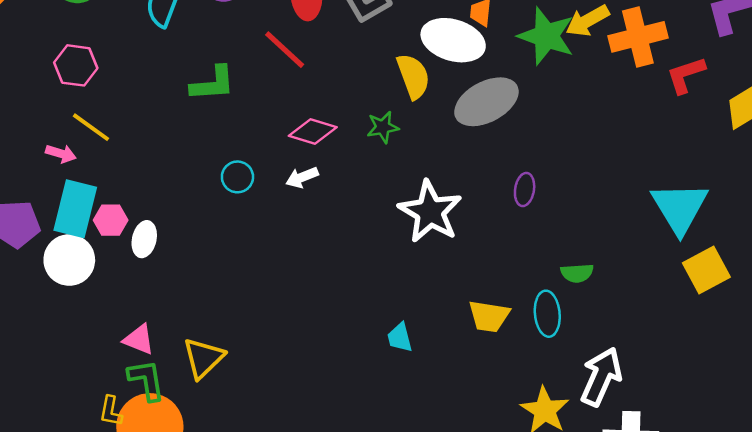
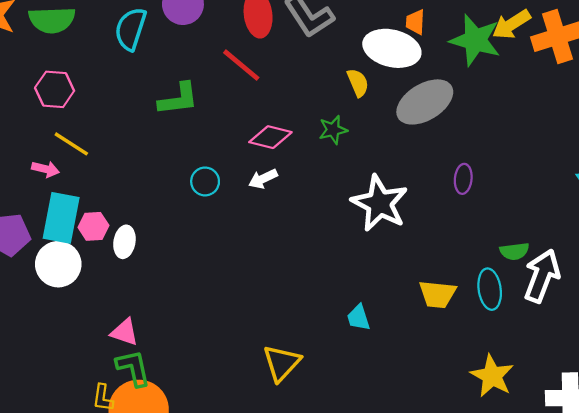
yellow semicircle: (413, 76) -> (358, 83), size x0.7
yellow triangle: (203, 358) -> (282, 363), moved
white arrow: (601, 377) -> (542, 276), moved

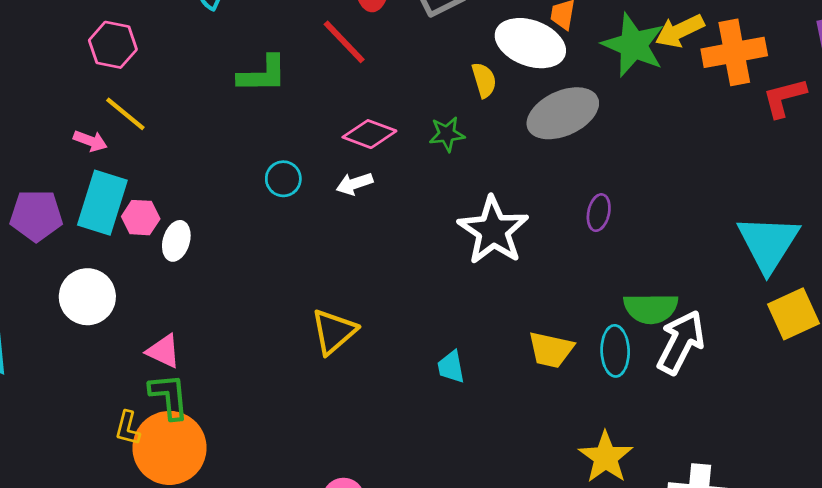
green semicircle: (514, 251) -> (651, 308), size x1.5
white circle: (58, 264) -> (87, 297), moved
yellow triangle: (282, 363) -> (334, 332), moved

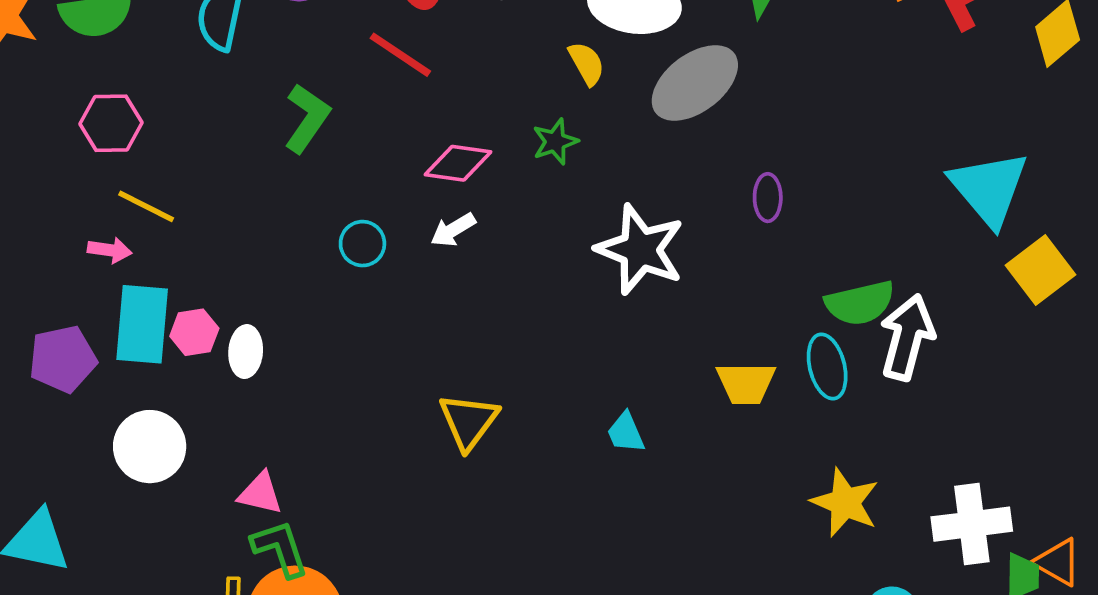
green L-shape: (262, 74) -> (307, 118), turned -42

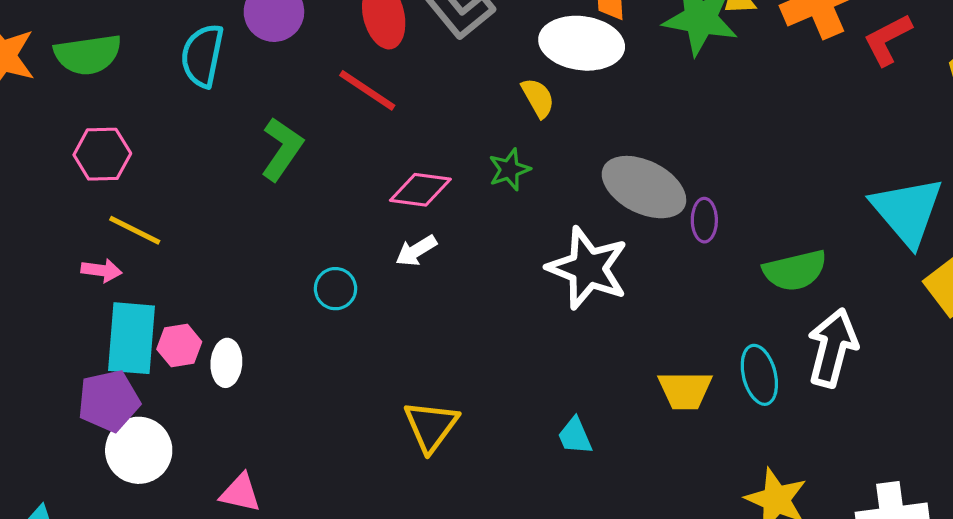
gray ellipse: (695, 83) -> (644, 187), moved, turned 64
cyan circle: (362, 244) -> (335, 289), moved
green semicircle: (860, 303) -> (795, 270), moved
purple pentagon: (63, 359) -> (109, 401), moved

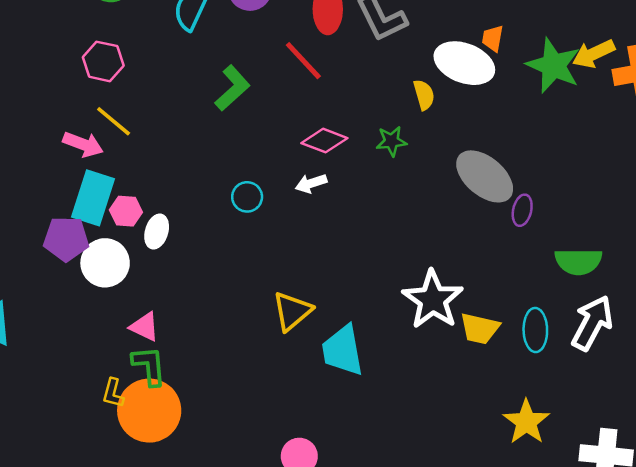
white star: (588, 268) -> (433, 300), moved
pink arrow: (101, 270) -> (83, 144), size x1.4
cyan trapezoid: (575, 436) -> (343, 350), moved, size x1.8
white circle: (139, 450) -> (105, 263), moved

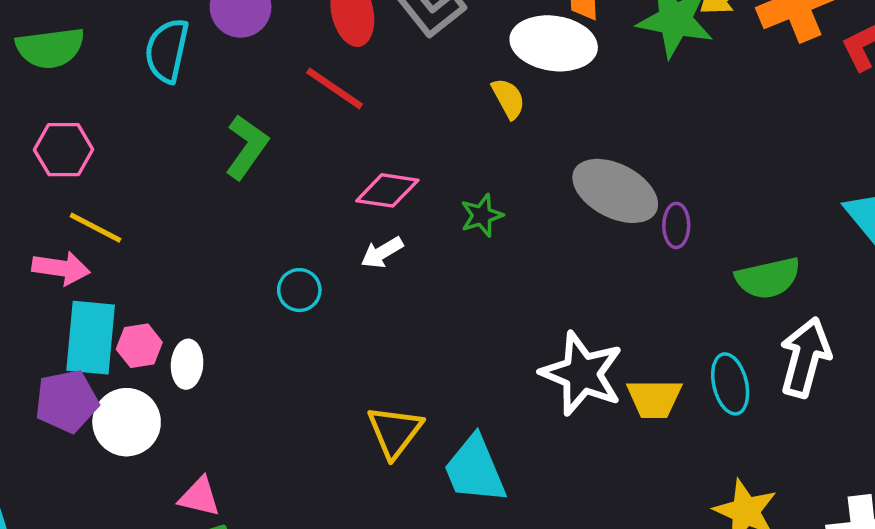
green star: (391, 141) -> (482, 215), moved

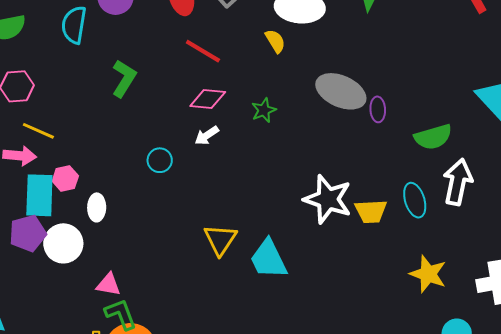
red line: (334, 88) -> (203, 51), moved
pink hexagon: (139, 346) -> (65, 179), moved

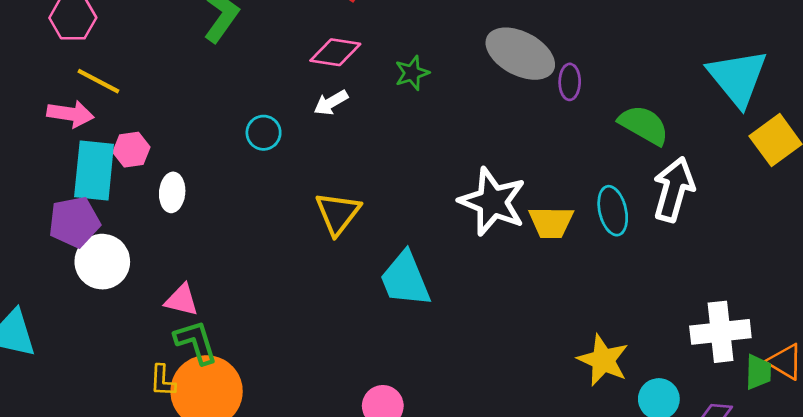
green semicircle: (433, 137) -> (644, 125), turned -138
yellow triangle: (220, 240) -> (338, 213), moved
white circle: (63, 243) -> (102, 262), moved
yellow star: (428, 274) -> (603, 360), moved

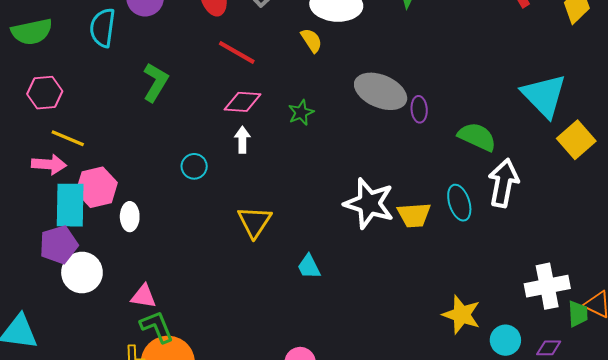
white arrow: (331, 103) -> (242, 140), turned 125
pink hexagon: (131, 150) -> (97, 187), size x1.5
cyan trapezoid: (405, 279) -> (309, 267), size x0.6

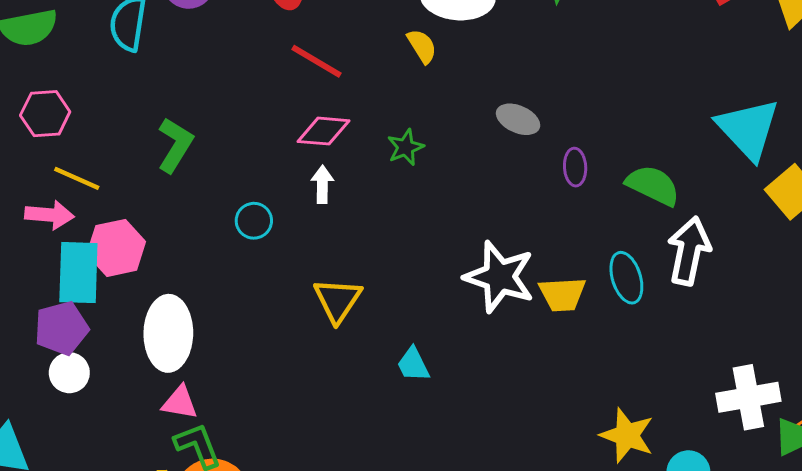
green L-shape: (155, 82) -> (175, 145), moved
gray ellipse: (381, 91) -> (518, 119), size x0.6
purple ellipse: (419, 109) -> (575, 167), moved
white ellipse: (130, 217) -> (168, 333), moved, size x1.8
white circle: (82, 273) -> (69, 373), moved, size x0.7

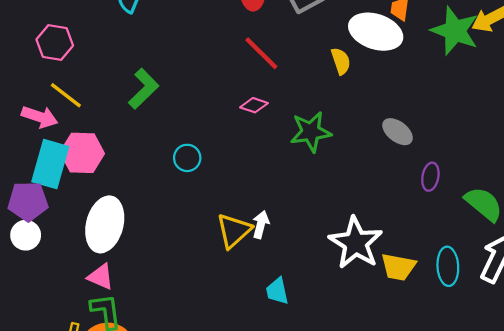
pink diamond: (324, 131) -> (254, 105), size x0.7
green star: (406, 147) -> (311, 132), size x1.5
white arrow: (322, 184) -> (261, 225), moved

